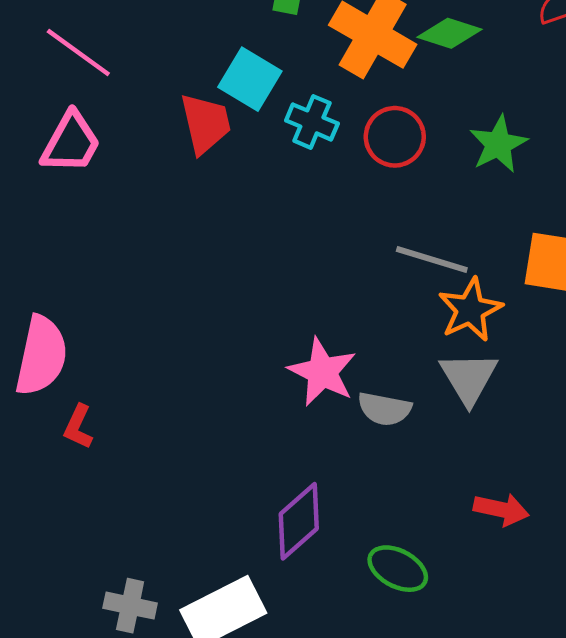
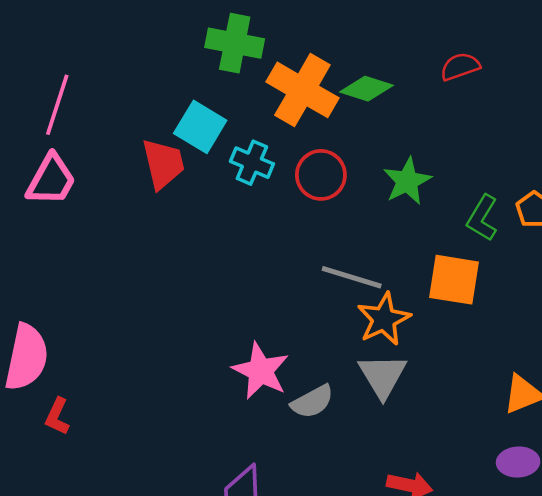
pink line: (78, 52) -> (57, 105), turned 72
gray semicircle: (384, 409) -> (312, 402), turned -39

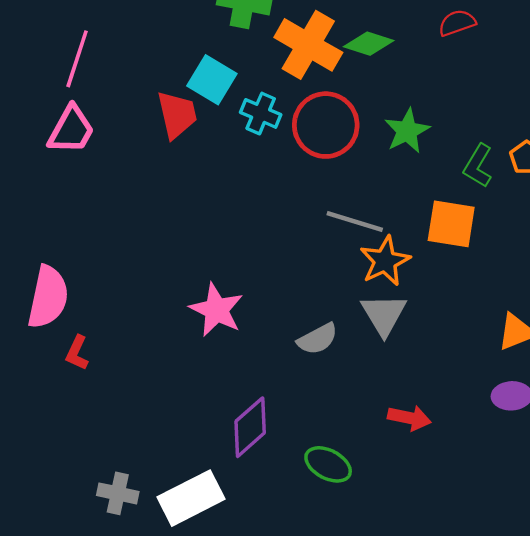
red circle: (321, 175) -> (326, 125), size x1.4
pink star: (261, 371) -> (216, 310), moved

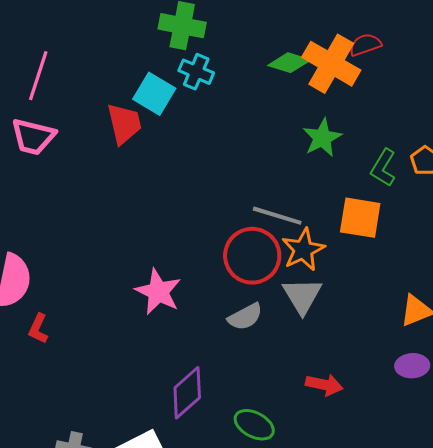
orange cross: (308, 45) -> (331, 64), moved
cyan cross: (261, 113) -> (196, 72), moved
red circle: (326, 125) -> (252, 256), moved
pink trapezoid: (71, 130) -> (33, 137), turned 75

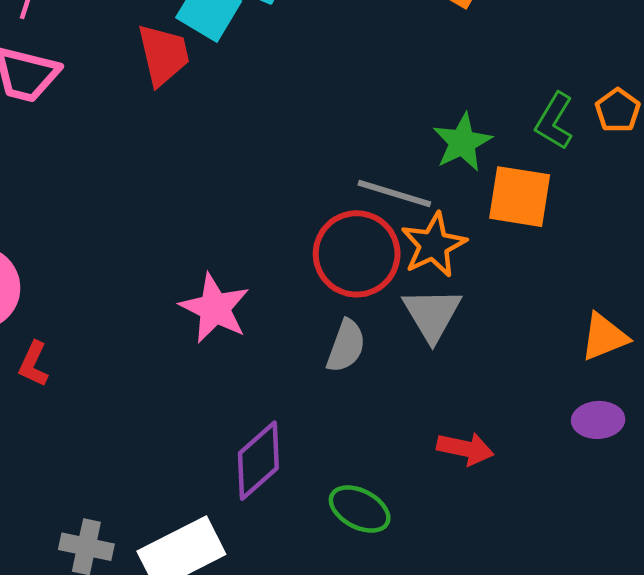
green star: (322, 138) -> (462, 142), moved
gray semicircle: (245, 317) -> (346, 346), turned -42

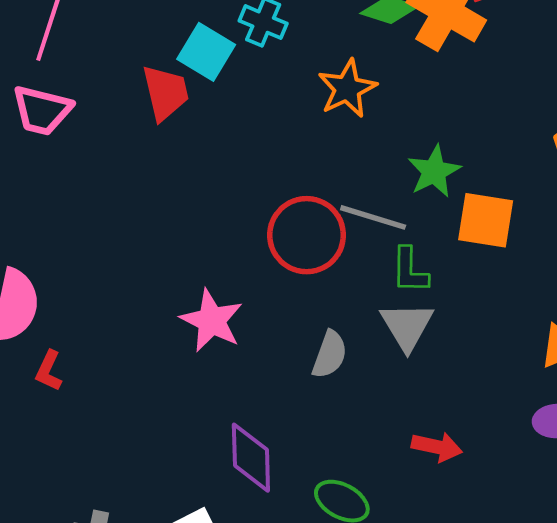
green L-shape: (554, 121) -> (410, 270), moved, turned -30
orange star: (434, 245) -> (347, 89), moved
red circle: (357, 254) -> (307, 235), moved
purple diamond: (258, 461) -> (251, 458), turned -50

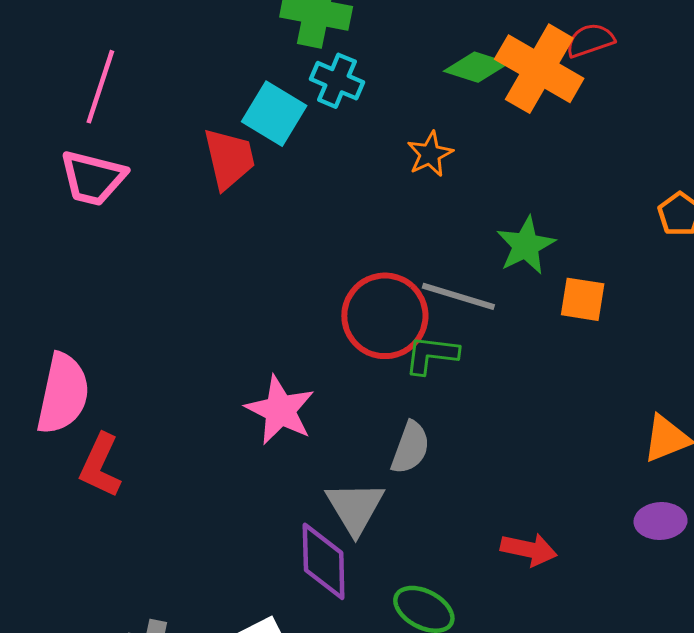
orange star: (347, 89) -> (430, 154), size x0.7
orange square: (486, 220) -> (583, 299), size x0.7
green L-shape: (410, 270) -> (431, 355), moved, turned 96
gray triangle: (407, 326) -> (355, 508), moved
red L-shape: (49, 371) -> (100, 466), size x1.4

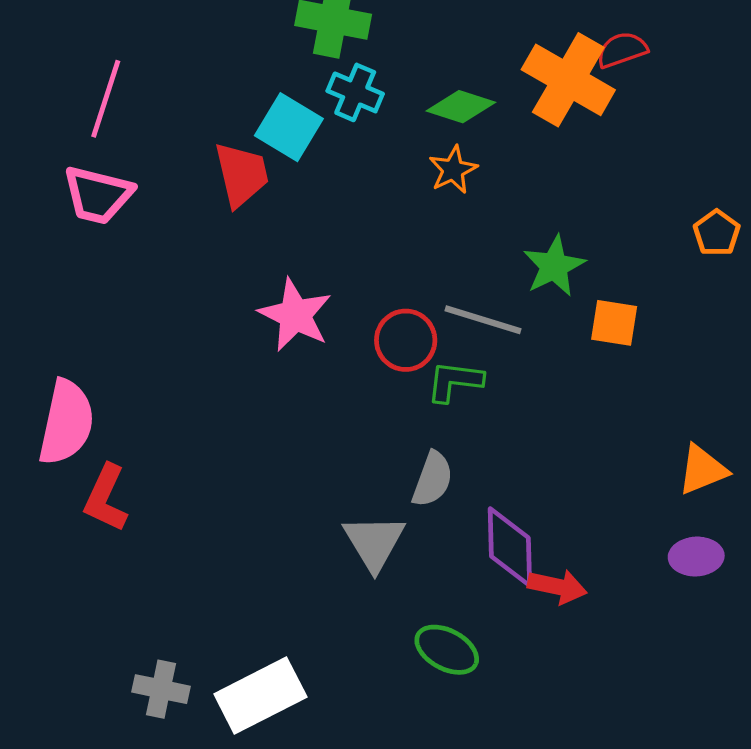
green diamond: (476, 67) -> (461, 107), moved
red circle: (385, 316) -> (406, 340), size x0.7
pink star: (280, 410) -> (295, 315), moved
purple diamond: (324, 561) -> (510, 547), moved

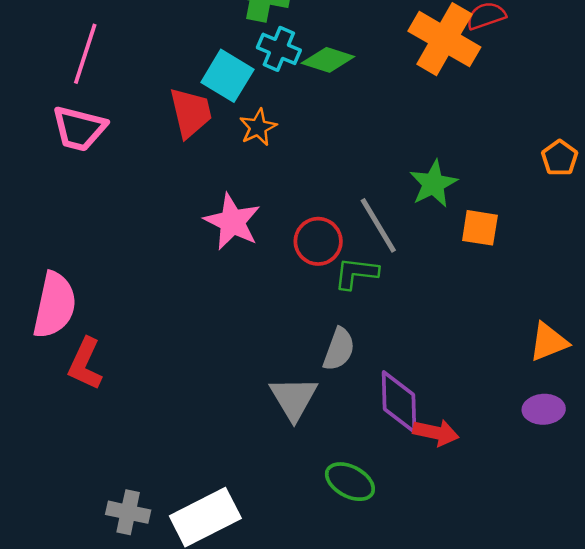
green diamond: (461, 107) -> (328, 60), moved
orange star: (453, 170) -> (258, 127), moved
gray line: (483, 320) -> (378, 225), turned 42

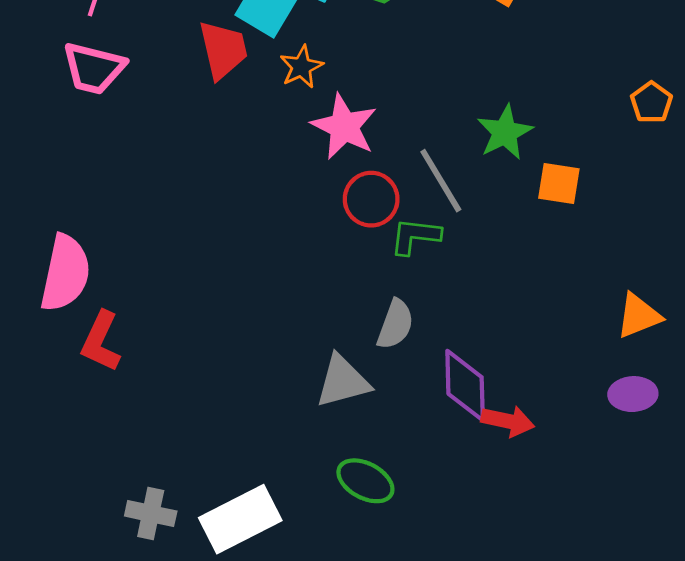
pink star: (232, 222) -> (344, 127), moved
gray triangle: (294, 398) -> (343, 381), turned 46
green ellipse: (350, 482) -> (365, 481), moved

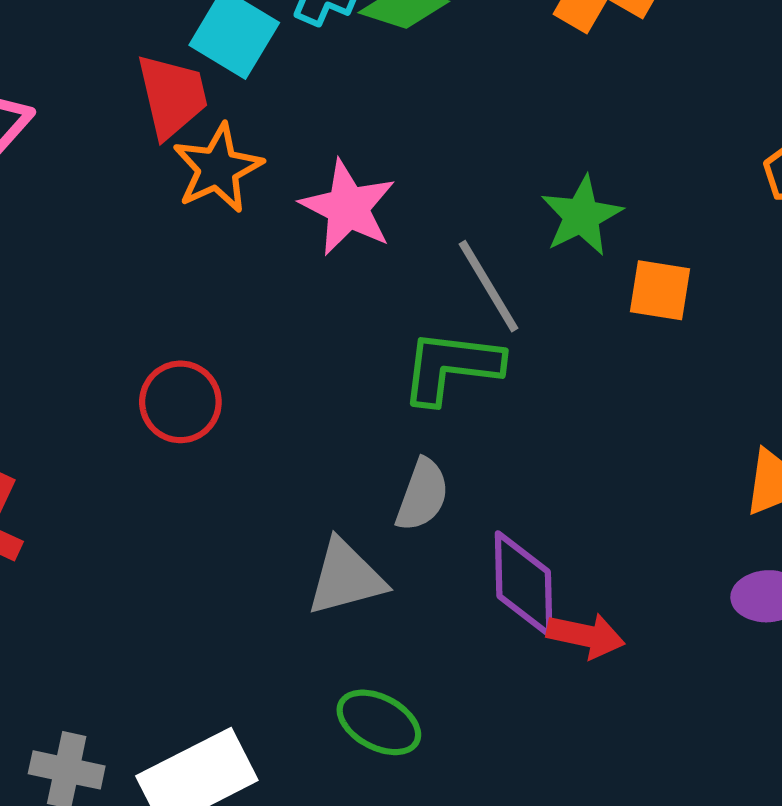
orange star: (301, 67) -> (218, 168), moved, size x1.4
red circle: (371, 199) -> (180, 402), moved
green L-shape: (415, 236) -> (451, 367), size x1.4

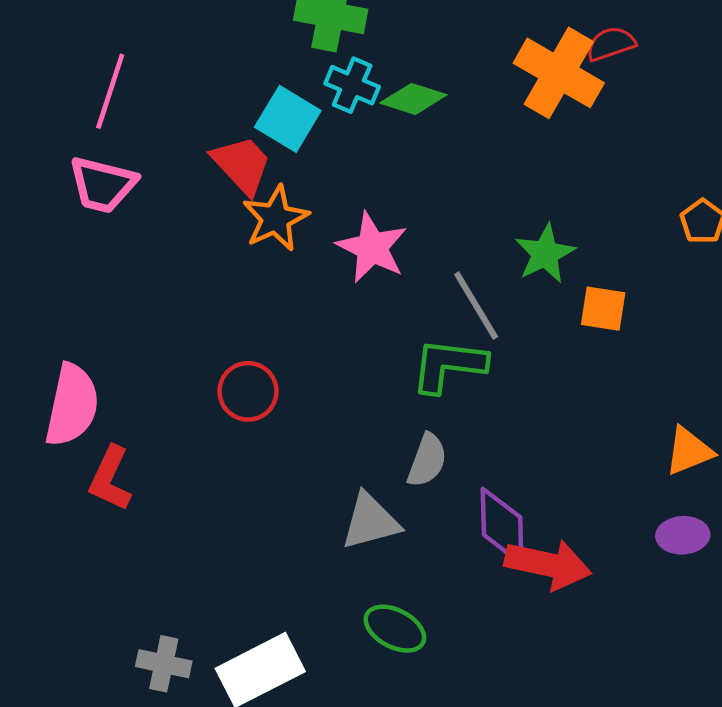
red trapezoid: (172, 96) -> (242, 165), turned -30
red arrow: (586, 636) -> (548, 564), size x1.5

